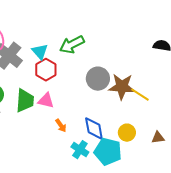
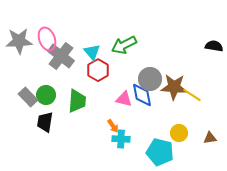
pink triangle: (46, 101) -> (124, 99), moved
blue diamond: (94, 129) -> (142, 95), moved
cyan cross: (80, 150) -> (121, 139), moved, turned -30

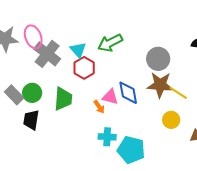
gray circle: (150, 79) -> (158, 59), moved
orange arrow: (113, 126) -> (99, 107), moved
yellow circle: (179, 133) -> (171, 120), moved
cyan pentagon: (160, 152) -> (131, 150), moved

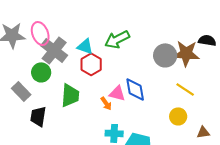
cyan triangle: (78, 50) -> (85, 46), turned -30
brown star: (160, 85) -> (186, 53), moved
green circle: (32, 93) -> (41, 72), moved

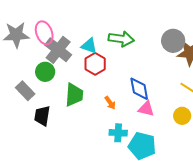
green arrow: (117, 39) -> (121, 39), turned -145
gray circle: (165, 55) -> (173, 41), moved
pink triangle: (117, 93) -> (146, 109), moved

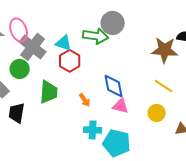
gray circle: (173, 41) -> (113, 23), moved

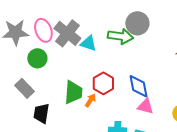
gray cross: (33, 47) -> (67, 33), moved
red hexagon: (70, 61) -> (103, 83), moved
green circle: (20, 69) -> (37, 58), moved
orange arrow: (85, 100) -> (90, 100), moved, turned -112

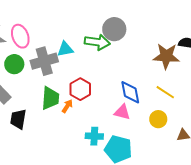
gray cross: (67, 33) -> (44, 61), moved, turned 36
cyan triangle: (88, 43) -> (65, 49), turned -30
blue diamond: (138, 86) -> (130, 92), moved

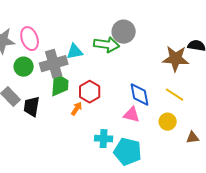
green trapezoid: (50, 98) -> (60, 85), moved
black trapezoid: (18, 119) -> (32, 107), moved

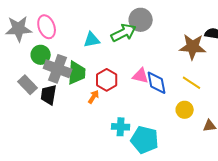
green arrow: (107, 45) -> (124, 33), turned -35
gray cross: (54, 64) -> (58, 69), moved, turned 36
pink triangle: (132, 115) -> (141, 76), moved

